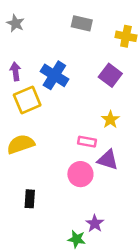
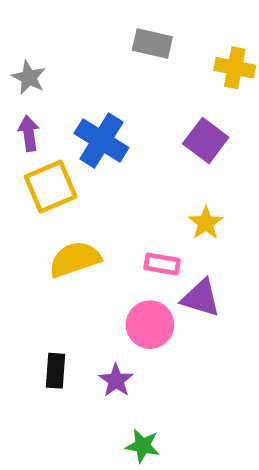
gray star: (15, 23) -> (29, 77), moved
yellow semicircle: (21, 144) -> (75, 259), moved
purple star: (95, 223) -> (116, 380), moved

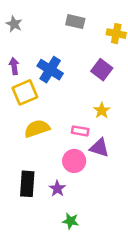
gray star: (29, 77) -> (14, 24), moved
black rectangle: (55, 371) -> (27, 184), size x1.5

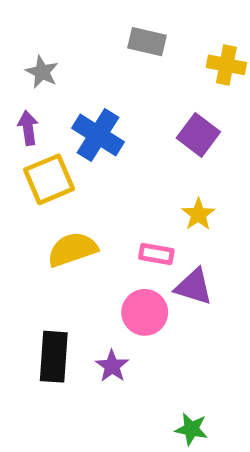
gray star: (14, 24) -> (42, 72), moved
green star: (71, 221) -> (191, 429), moved

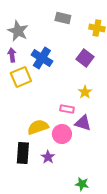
gray star: (42, 72) -> (18, 31), size x1.5
yellow semicircle: (72, 249) -> (38, 127), moved

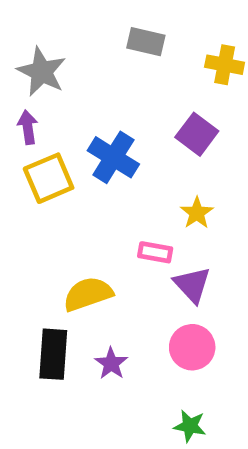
blue cross: (42, 58) -> (113, 157), moved
purple triangle: (83, 123) -> (192, 285), turned 30
pink circle: (62, 134) -> (192, 347), moved

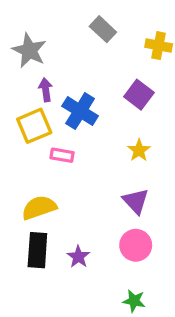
gray rectangle: (146, 42) -> (103, 29), turned 30
purple arrow: (28, 127) -> (46, 90), moved
pink rectangle: (155, 252) -> (62, 155), moved
yellow semicircle: (88, 294) -> (39, 208), moved

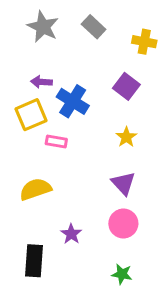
gray star: (29, 50) -> (43, 27), moved
purple arrow: (46, 90) -> (41, 82), turned -78
black rectangle: (37, 250) -> (34, 261), moved

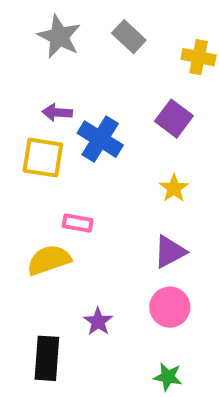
yellow square: (31, 115) -> (43, 158), turned 32
pink rectangle: (56, 142) -> (78, 223), moved
purple triangle: (123, 183) -> (170, 252), turned 45

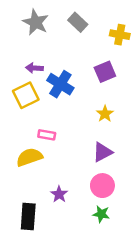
purple square: (174, 119) -> (105, 72), turned 30
yellow square: (43, 158) -> (26, 95), turned -35
green star: (168, 377) -> (101, 214), moved

